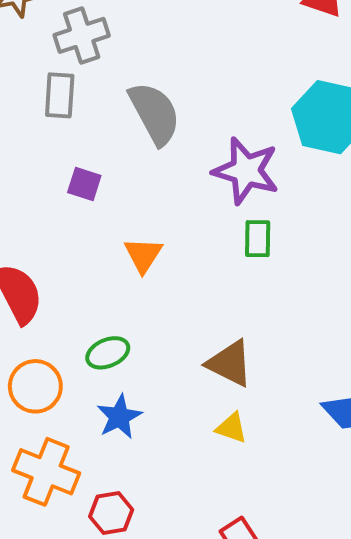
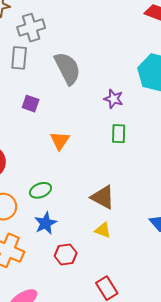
purple star: (246, 171) -> (113, 99), size x0.6
red hexagon: (111, 513) -> (66, 255), moved

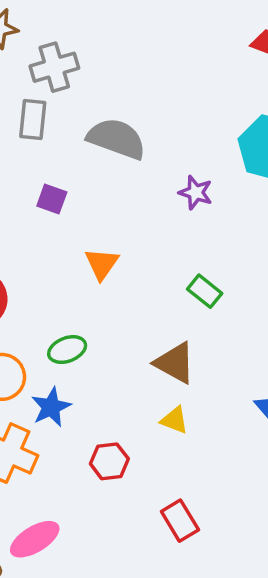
gray semicircle: (67, 68) -> (116, 139), turned -44
green rectangle: (119, 134) -> (205, 291), moved, turned -54
blue star: (46, 223) -> (51, 407), moved

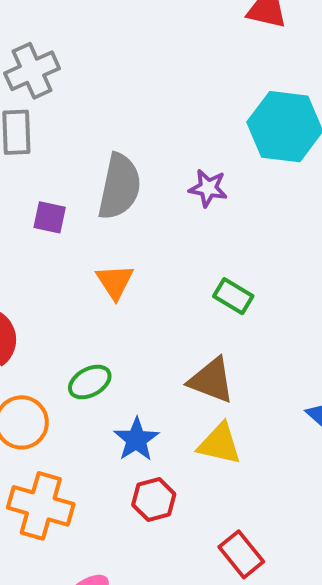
gray semicircle: (116, 139) -> (119, 187), moved, turned 90
blue star: (51, 407) -> (136, 439), moved
yellow triangle: (174, 420) -> (220, 444), size x1.4

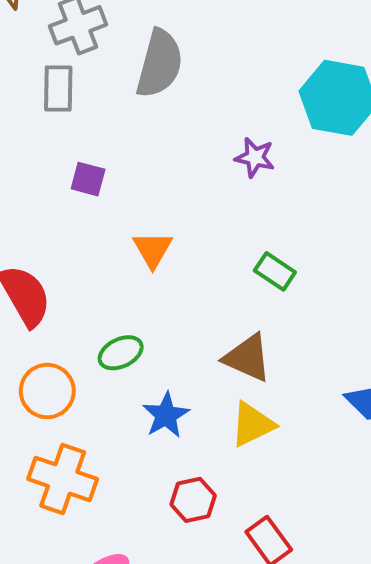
gray semicircle: (119, 187) -> (159, 64), moved
yellow triangle: (220, 444) -> (252, 424), turned -42
red hexagon: (154, 500) -> (193, 500), moved

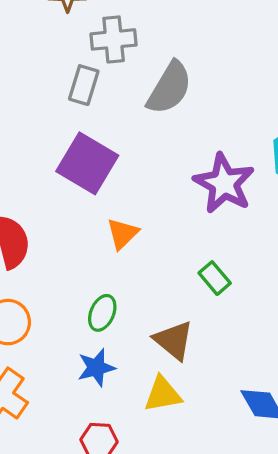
purple star: (255, 157) -> (224, 183), size x1.8
purple square: (88, 179) -> (87, 163), size x2.0
green ellipse: (121, 353) -> (102, 313), moved, turned -56

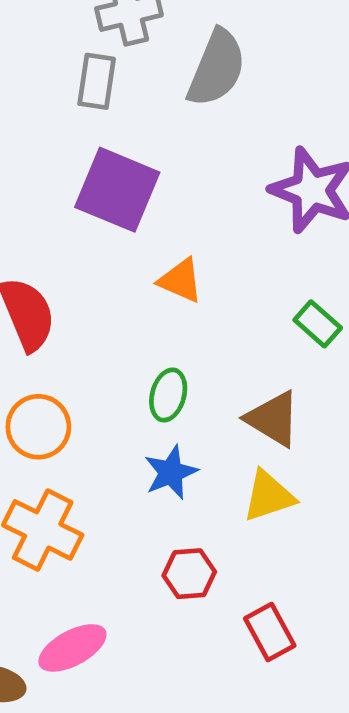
orange triangle: (123, 234) -> (181, 280), turned -44

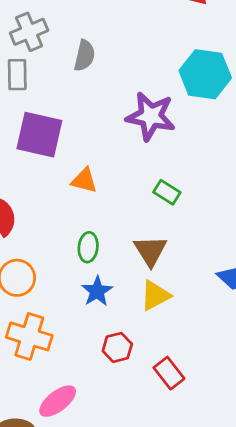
gray semicircle: (217, 68) -> (85, 56), size x0.7
brown triangle: (273, 419) -> (150, 251), turned 36

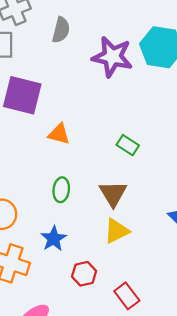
purple star: (151, 116) -> (112, 57), moved
blue star: (97, 291) -> (54, 239), moved

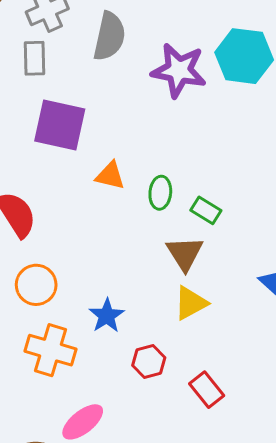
gray semicircle: (61, 30) -> (109, 36), size x1.4
green rectangle: (128, 145) -> (206, 210), moved
green ellipse: (61, 190) -> (160, 193), moved

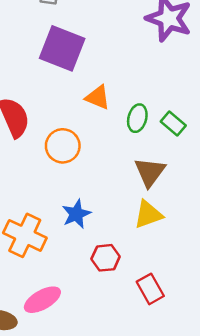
green rectangle: (206, 210) -> (173, 124), moved
orange circle: (36, 285) -> (63, 146), moved

